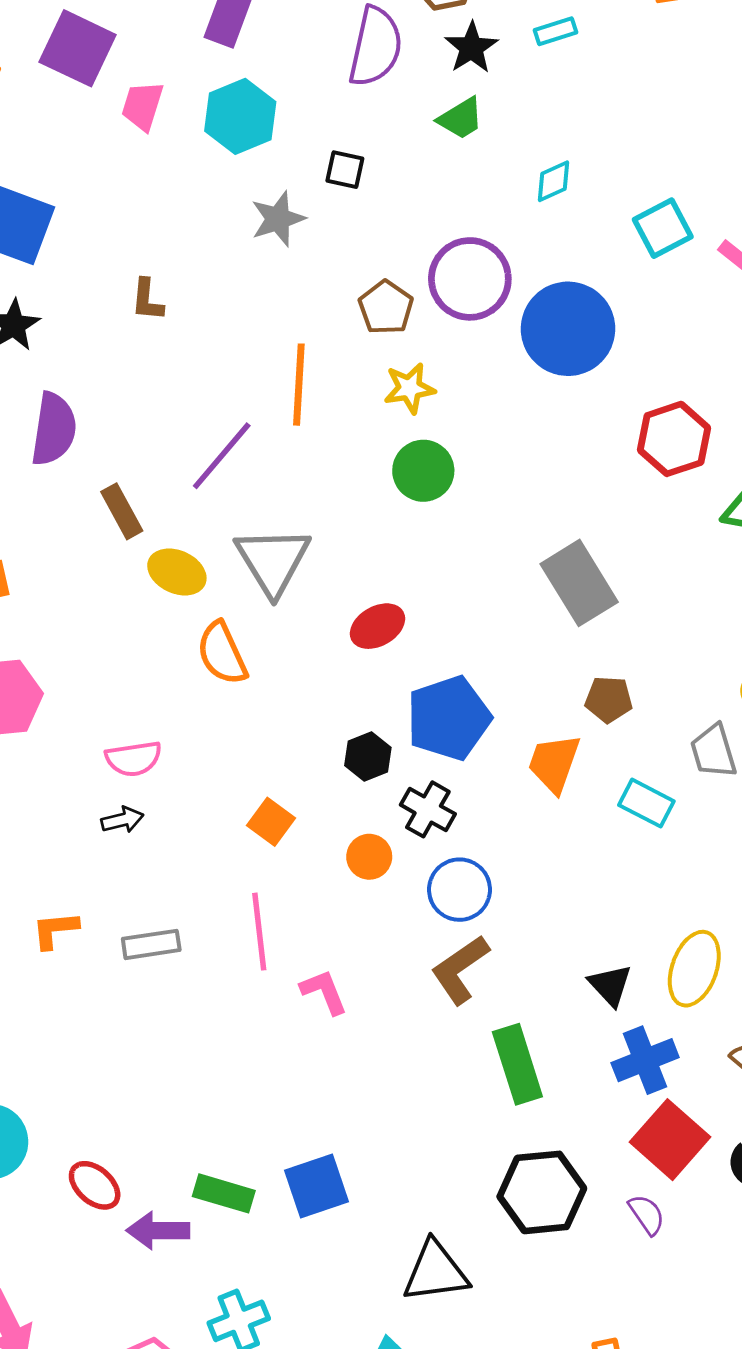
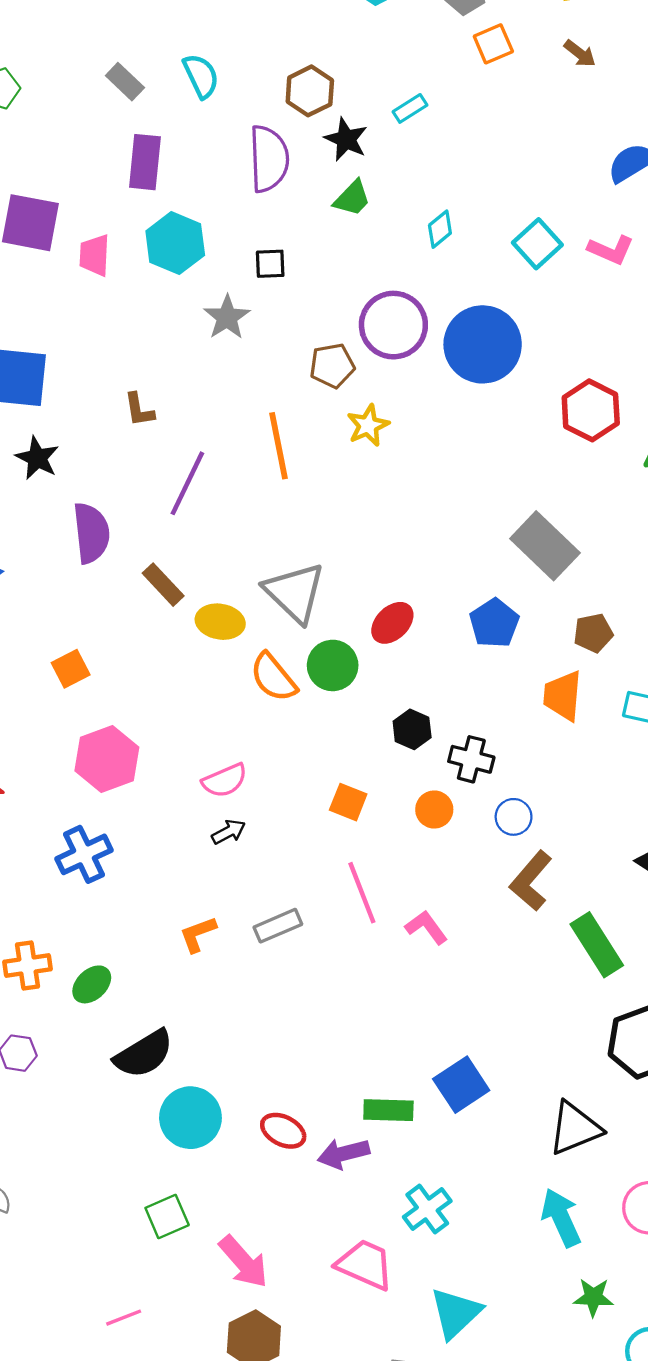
brown pentagon: (386, 308) -> (332, 366), turned -30
purple line: (222, 456) -> (187, 483), moved
green circle: (423, 471) -> (333, 665), moved
blue pentagon: (449, 718) -> (494, 623), moved, size x0.7
blue circle: (459, 890) -> (514, 817), size x0.7

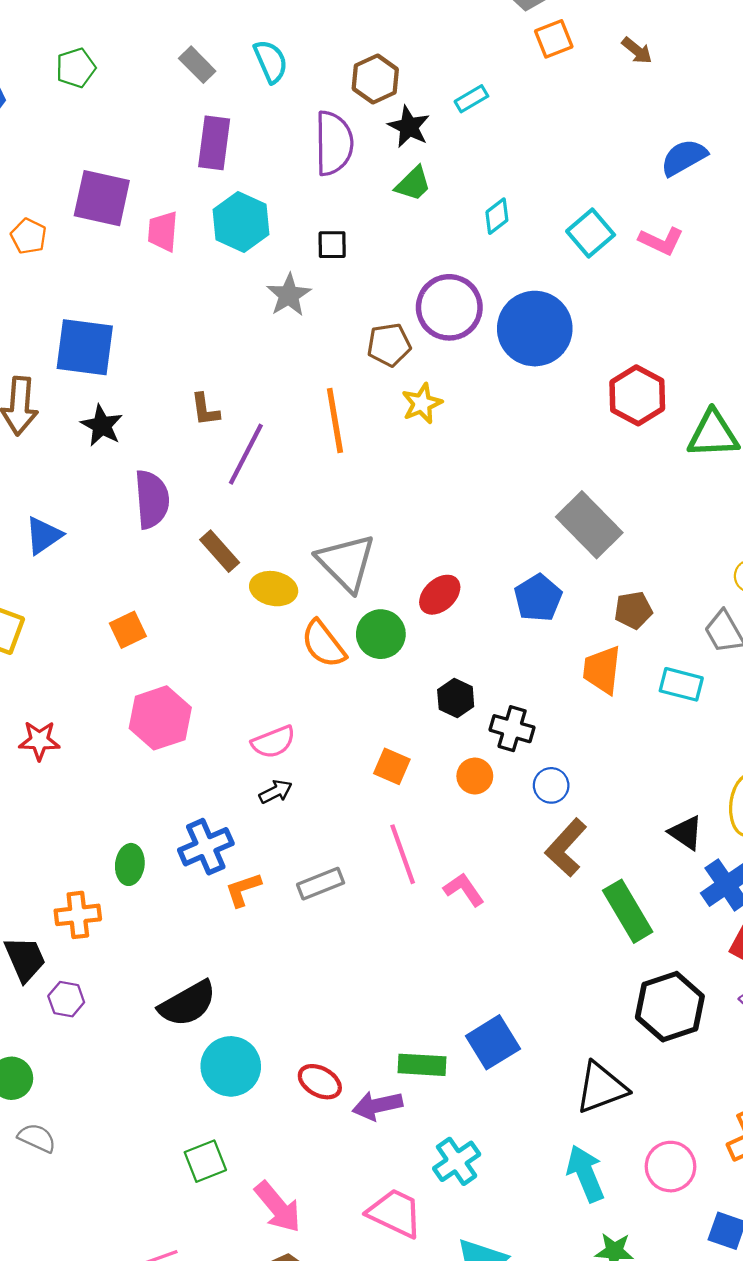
brown L-shape: (139, 410) -> (205, 410), moved
blue cross: (84, 854) -> (206, 847), moved
green ellipse: (92, 984) -> (130, 864), moved, turned -42

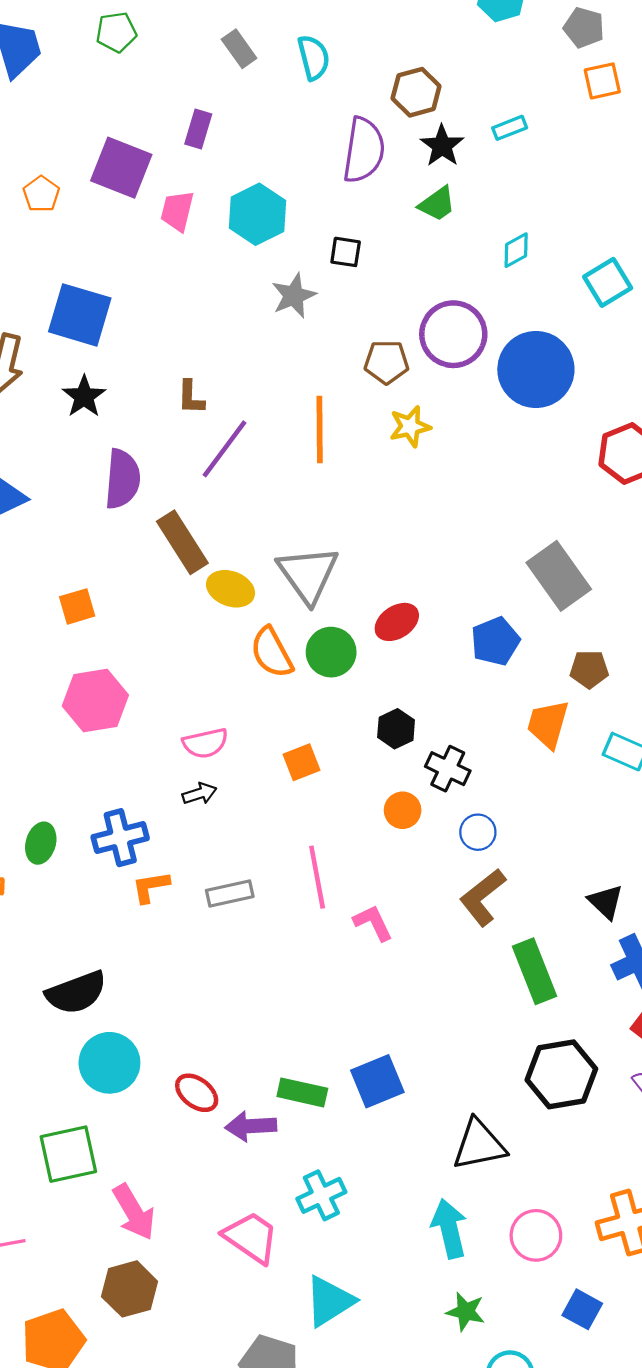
purple rectangle: (214, 143) -> (198, 129), moved, size x0.7
brown rectangle: (220, 551) -> (182, 542), size x1.4
orange square: (392, 766) -> (302, 762), moved, turned 36
green square: (205, 1161) -> (68, 1154), size x1.4

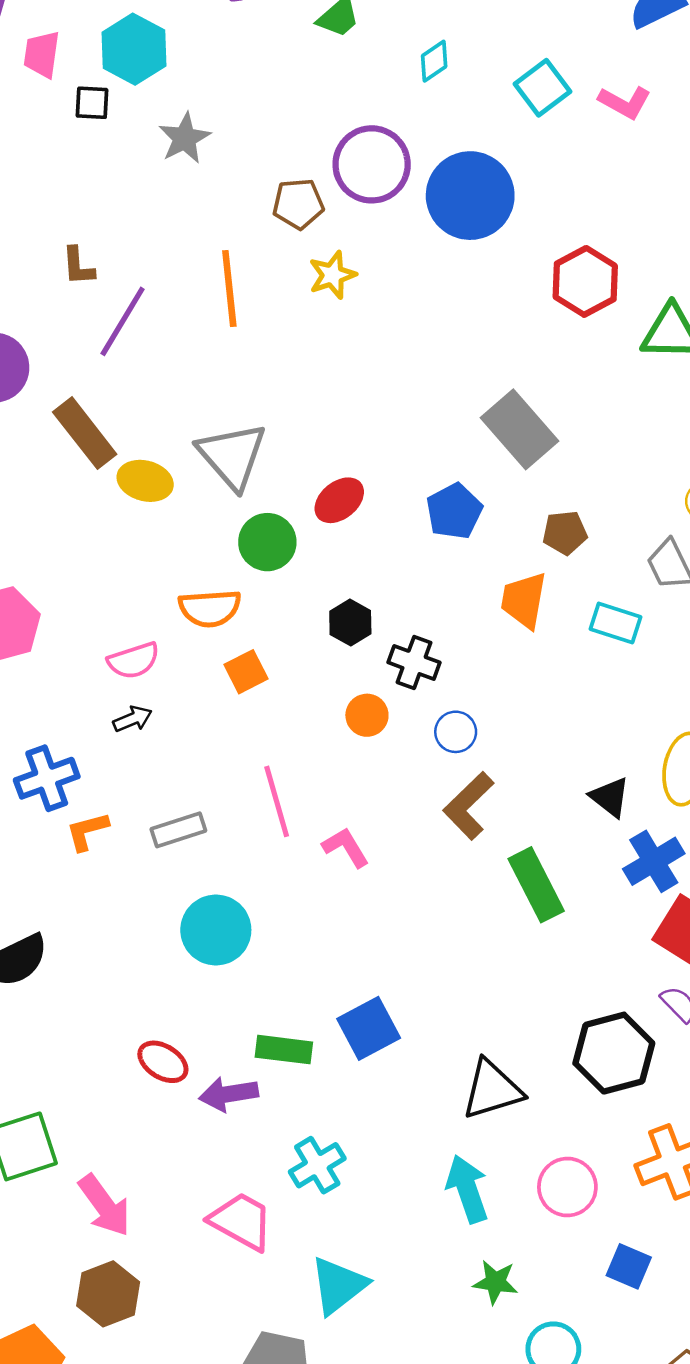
black square: (346, 252) -> (92, 103), moved
orange semicircle: (272, 653) -> (210, 608), moved, turned -60
cyan circle: (109, 1063) -> (216, 930), moved
black hexagon: (561, 1074) -> (614, 1053), moved

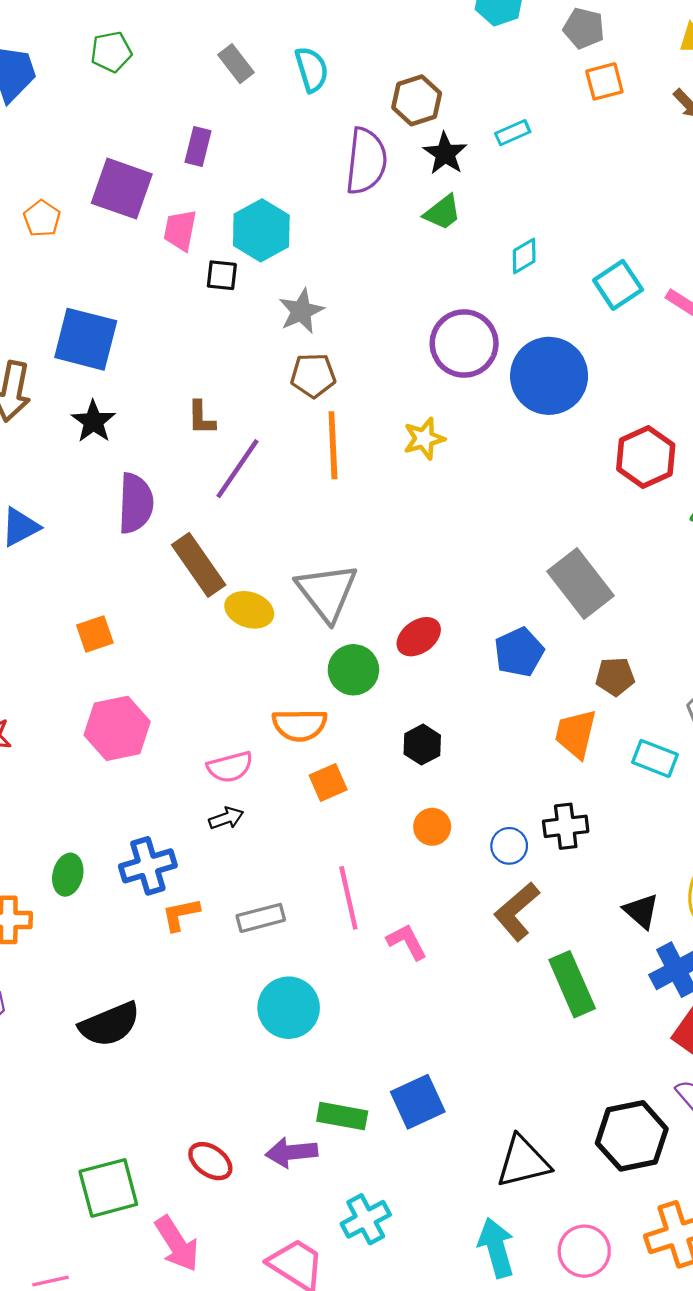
brown pentagon: (298, 204) -> (313, 375), moved
black cross: (414, 662) -> (566, 826), moved, turned -30
red ellipse: (163, 1062) -> (210, 1161), moved

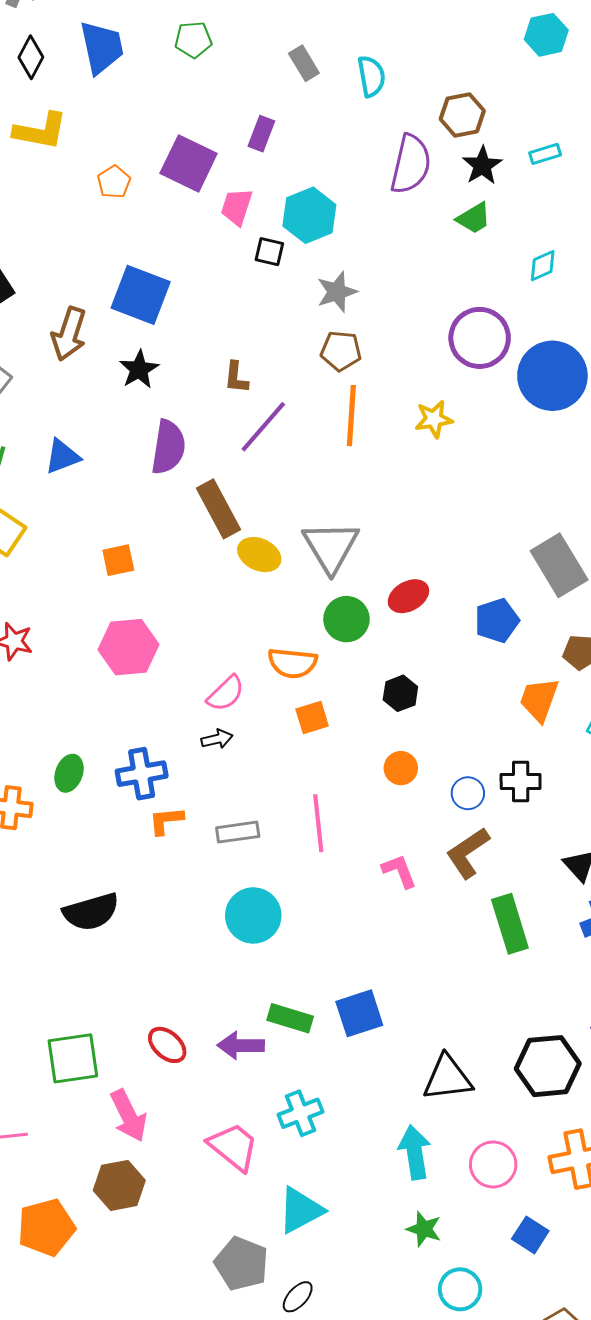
pink semicircle: (230, 767) -> (226, 693), turned -36
pink L-shape: (407, 942) -> (399, 871), moved

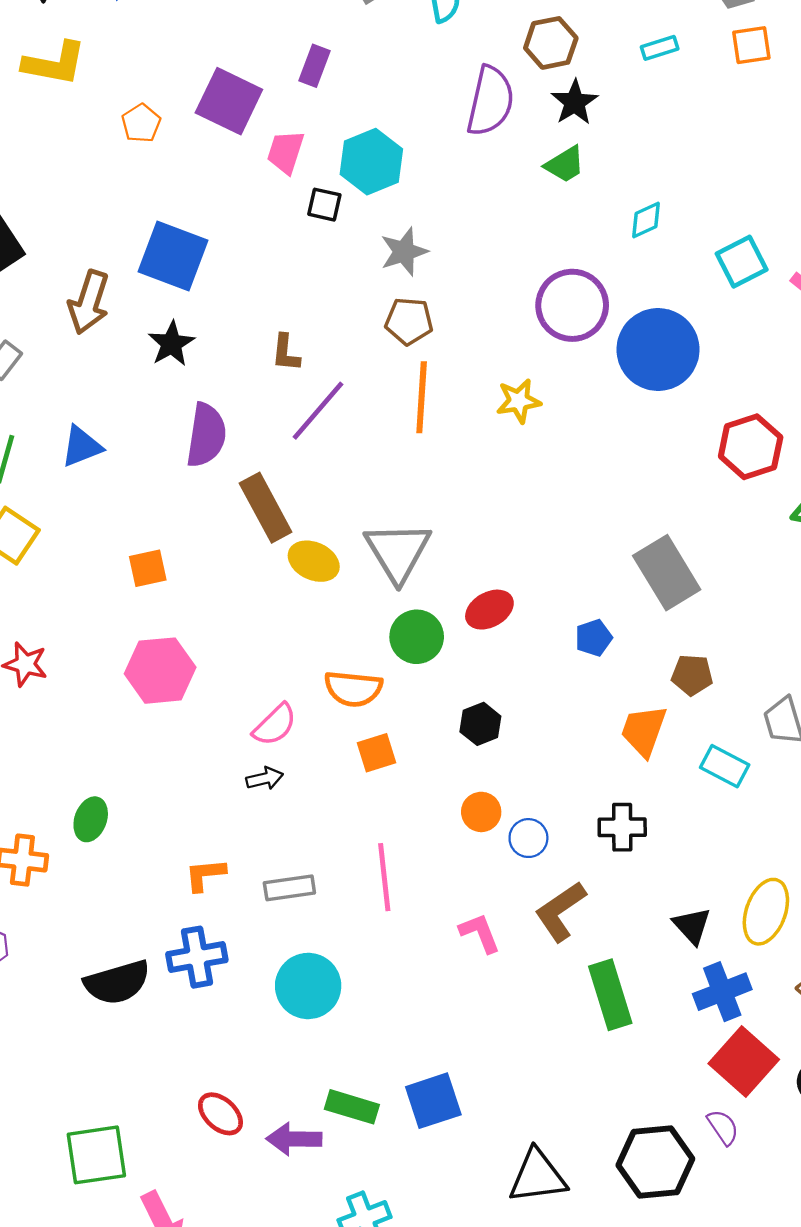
cyan rectangle: (545, 154) -> (660, 48), moved
blue pentagon: (497, 620) -> (594, 638), size x0.7
blue cross: (142, 774) -> (197, 957), moved
blue circle: (468, 793) -> (528, 838), moved
red ellipse: (167, 1045) -> (220, 1114), moved

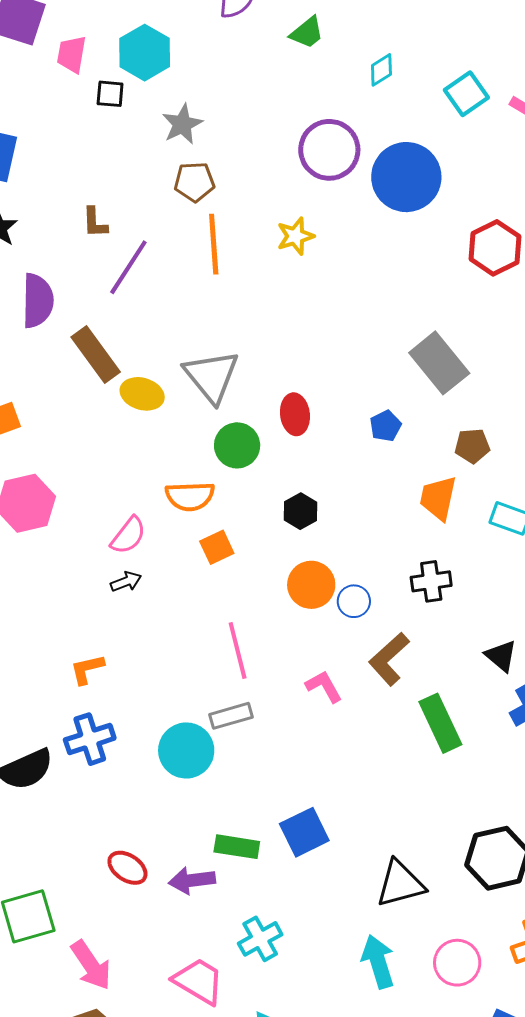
red ellipse: (489, 610) -> (295, 414), turned -60
orange circle: (481, 812) -> (311, 585), size x1.4
gray rectangle: (289, 888) -> (231, 716), moved

